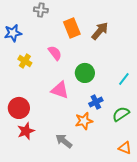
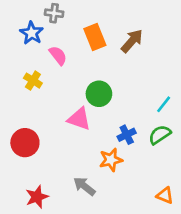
blue star: (13, 33) -> (32, 33), moved, turned -30
pink semicircle: (55, 53) -> (58, 55), moved
green circle: (85, 73) -> (99, 94), moved
green semicircle: (121, 114) -> (160, 135), moved
red star: (26, 131) -> (37, 197), moved

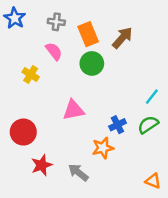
gray cross: (54, 13) -> (56, 22), moved
blue star: (32, 33) -> (15, 18), moved
green circle: (99, 94) -> (92, 63), moved
pink triangle: (79, 119) -> (73, 110), turned -30
red star: (37, 197) -> (42, 165), moved

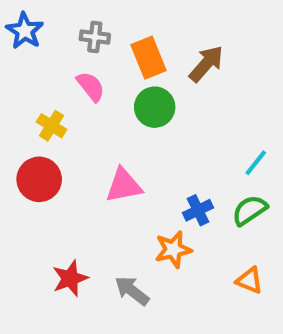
red circle: (23, 132) -> (39, 179), moved
orange triangle: (153, 181) -> (250, 280), moved

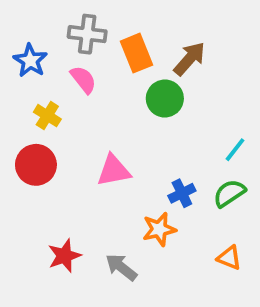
blue star: (25, 31) -> (30, 61), moved
gray cross: (95, 37) -> (87, 34), size x1.4
green circle: (155, 107) -> (165, 99), moved

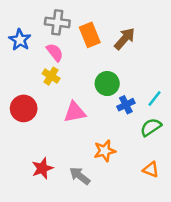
green circle: (165, 99) -> (107, 84), moved
yellow cross: (47, 116) -> (51, 76), moved
blue cross: (182, 193) -> (126, 105), moved

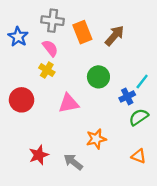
cyan line: (155, 98) -> (142, 81), moved
blue cross: (126, 105) -> (127, 96), moved

